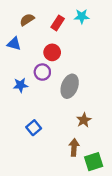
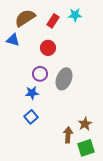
brown semicircle: (27, 20) -> (25, 18), size x1.5
purple circle: (42, 72) -> (40, 74), moved
blue star: (21, 85) -> (32, 93), moved
brown star: (84, 120) -> (85, 124), moved

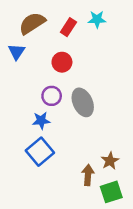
blue triangle: (13, 40) -> (17, 52), turned 48
gray ellipse: (64, 79) -> (83, 102), turned -45
blue square: (31, 117) -> (40, 152), size x1.5

